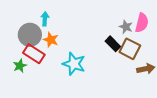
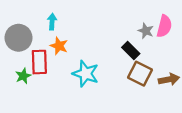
gray circle: (30, 35) -> (19, 38), moved
brown square: (130, 49) -> (140, 74), moved
red rectangle: (34, 54) -> (39, 62), turned 55

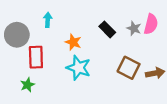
orange star: (59, 46) -> (73, 42), moved
black rectangle: (131, 50) -> (107, 29), moved
green star: (23, 76) -> (27, 85), moved

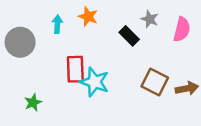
gray star: (134, 28) -> (150, 19), moved
orange star: (73, 42) -> (88, 17), moved
red rectangle: (36, 57) -> (75, 69), moved

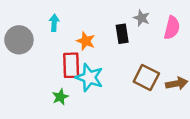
orange star: (88, 17) -> (86, 41), moved
black rectangle: (129, 36) -> (122, 34), turned 36
green star: (33, 103) -> (60, 97), moved

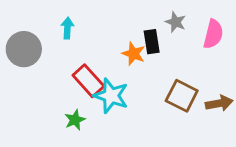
orange star: (86, 41) -> (134, 54), moved
red rectangle: (71, 65) -> (88, 81), turned -40

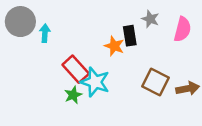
cyan arrow: (67, 28) -> (45, 33), moved
gray circle: (24, 49) -> (20, 22), moved
green star: (75, 120) -> (73, 95), moved

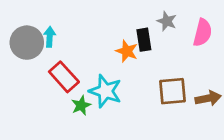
gray circle: (20, 22) -> (27, 43), moved
red rectangle: (76, 69) -> (64, 77), moved
brown square: (155, 82) -> (172, 91), turned -32

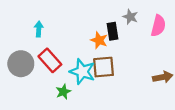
gray circle: (27, 43) -> (21, 64), moved
brown square: (172, 91) -> (104, 67), moved
green star: (81, 105) -> (63, 92), moved

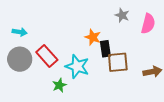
cyan arrow: (39, 29) -> (20, 32), moved, turned 96
black rectangle: (112, 31) -> (105, 49), moved
brown square: (104, 67) -> (118, 62), moved

